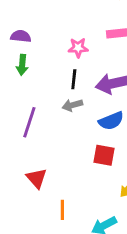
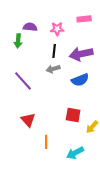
purple semicircle: (21, 36) -> (30, 27), moved
purple line: (29, 122) -> (23, 81), turned -60
red square: (104, 155) -> (73, 115), moved

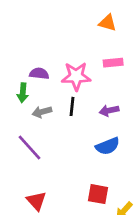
pink star: (57, 29) -> (76, 76), size x1.5
purple arrow: (81, 54) -> (109, 111), size x0.6
gray arrow: (53, 69) -> (42, 112), moved

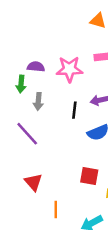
black line: (72, 106) -> (74, 110), moved
gray arrow: (42, 112) -> (38, 101), turned -70

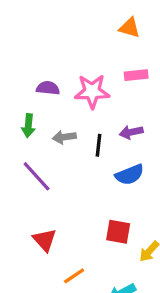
green arrow: (21, 84) -> (28, 126), moved
gray arrow: (38, 101) -> (64, 137), moved, turned 77
orange line: (56, 209) -> (74, 276), turned 56

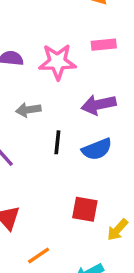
purple arrow: (131, 132) -> (99, 105), size x1.4
black line: (99, 145) -> (57, 142), moved

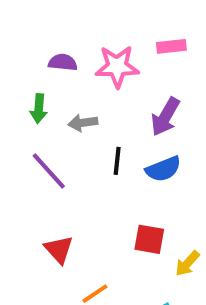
purple arrow: (99, 105) -> (165, 117), turned -48

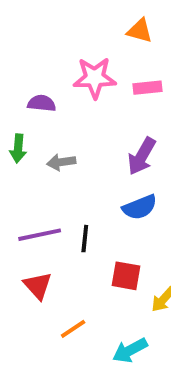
pink star: (117, 66) -> (95, 78), moved
black line: (117, 161) -> (85, 239), moved
purple line: (49, 171) -> (40, 235), moved, turned -60

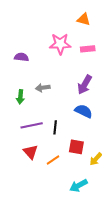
purple semicircle: (42, 103) -> (21, 57), moved
green arrow: (18, 148) -> (20, 97), moved
blue semicircle: (140, 207) -> (84, 111), turned -132
orange line: (73, 329) -> (53, 160), moved

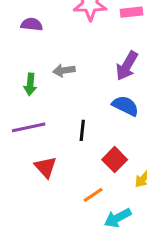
purple line: (32, 125) -> (29, 127), moved
red square: (76, 147) -> (115, 160), turned 35
orange line: (53, 160) -> (93, 195), moved

